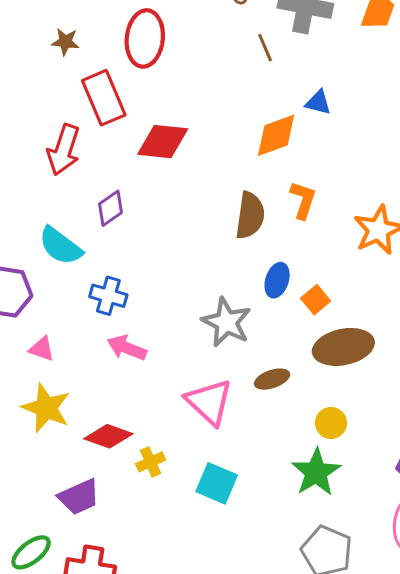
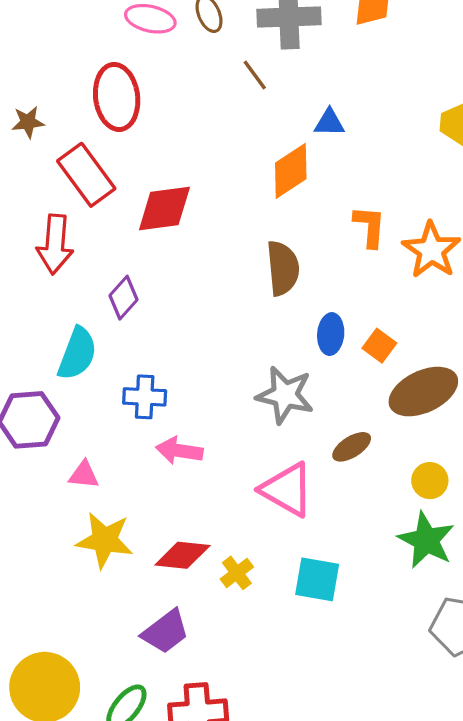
orange L-shape: (303, 200) -> (370, 226), moved
cyan semicircle: (60, 246) -> (77, 354), turned -93

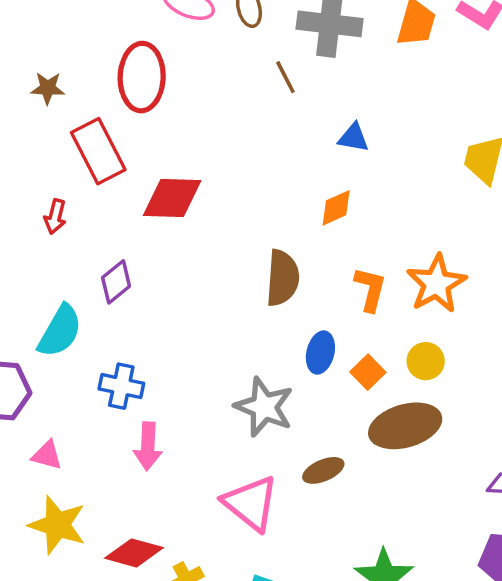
orange diamond: (291, 171) -> (336, 208), moved, size x0.7
orange L-shape: (370, 226) -> (370, 289), moved
red arrow: (55, 244) -> (55, 217), size x0.6
pink arrow: (179, 451) -> (148, 446), turned -105
yellow circle: (430, 481) -> (426, 361), moved

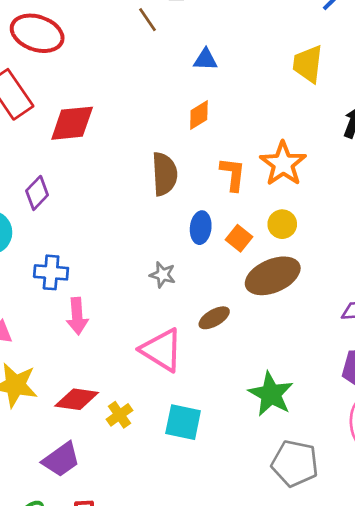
red ellipse: (142, 77) -> (37, 33), turned -66
gray star: (264, 407) -> (163, 275), size x0.6

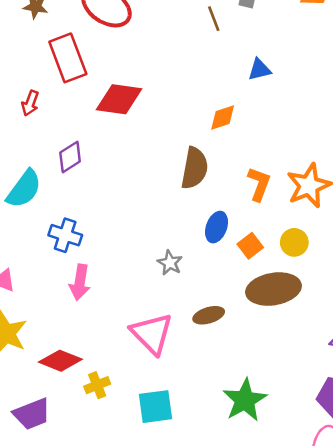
blue triangle: (205, 60) -> (259, 70), turned -30
orange diamond: (199, 115) -> (223, 117), moved
cyan square: (183, 422) -> (156, 407), turned -33

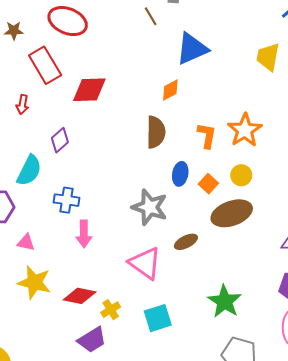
blue triangle: (259, 70) -> (192, 49), size x1.8
gray star: (170, 263) -> (150, 207), size x1.8
purple trapezoid: (32, 414) -> (92, 340), moved

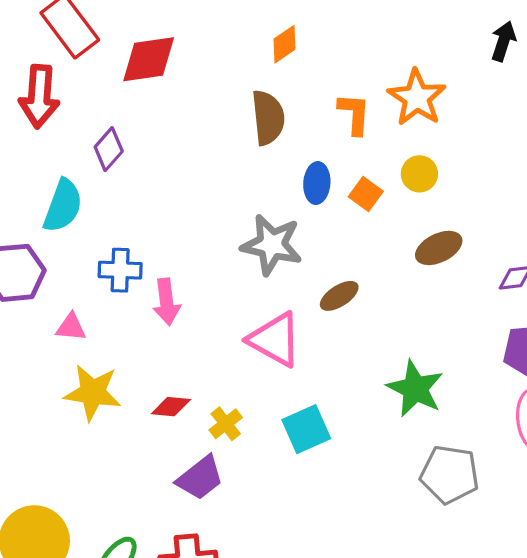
red arrow: (22, 105) -> (39, 96), size x1.8
blue cross: (67, 200) -> (120, 270), moved
brown ellipse: (232, 213) -> (439, 248), moved, size x0.7
red diamond: (80, 296) -> (171, 407), size x0.7

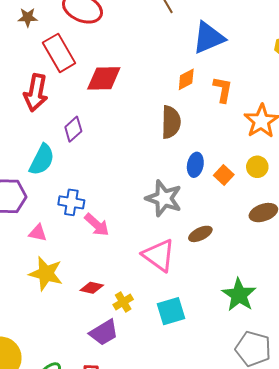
orange L-shape: (354, 114) -> (223, 90), moved
pink arrow: (167, 302) -> (97, 225), turned -48

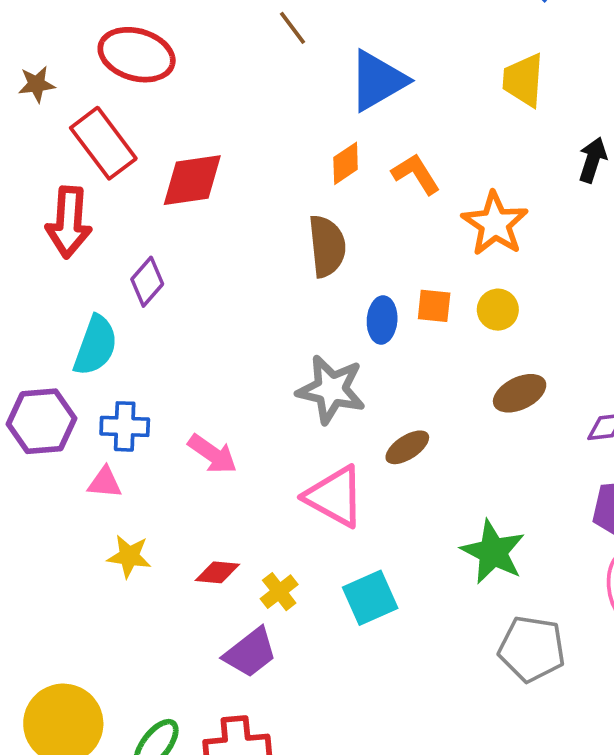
orange L-shape: (223, 90) -> (416, 174), turned -36
orange square: (224, 175) -> (434, 306), moved, turned -30
blue cross: (71, 202) -> (125, 426), moved
yellow star: (46, 274) -> (129, 556), size x0.7

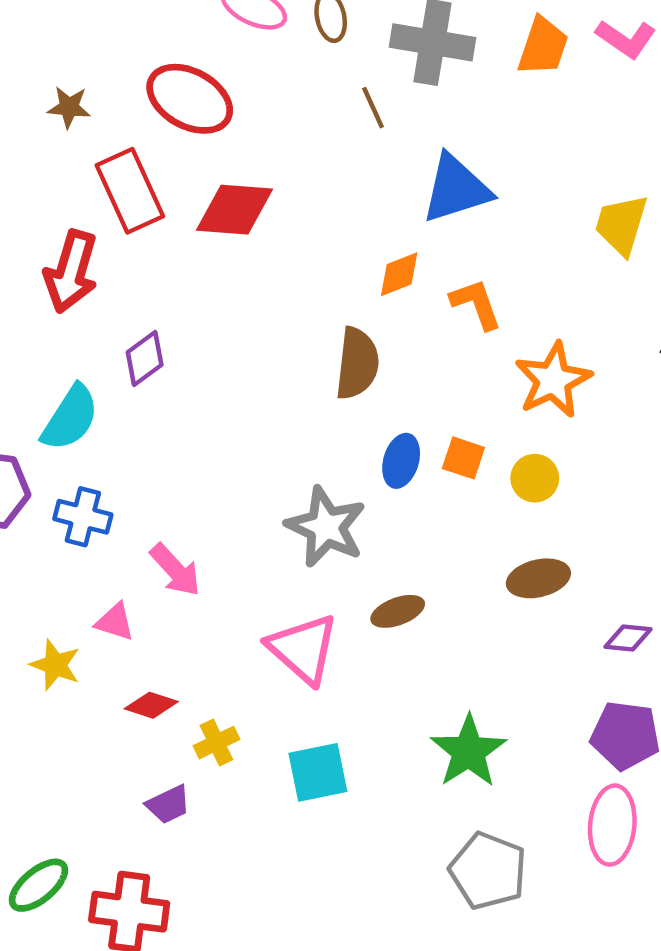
red diamond: (192, 180) -> (234, 210), moved
pink triangle: (105, 483) -> (115, 622), moved
purple trapezoid: (250, 653) -> (168, 804), size x0.7

